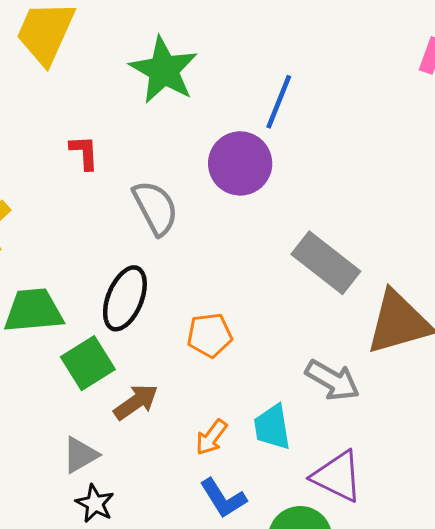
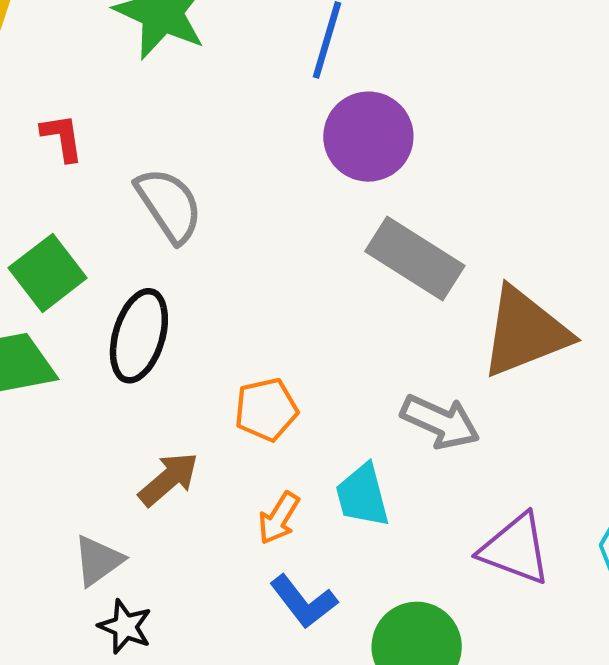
purple circle: (240, 163) -> (368, 137), moved
orange pentagon: (210, 335) -> (266, 410), moved
green square: (88, 363) -> (48, 273), moved
purple triangle: (337, 476) -> (515, 549), moved

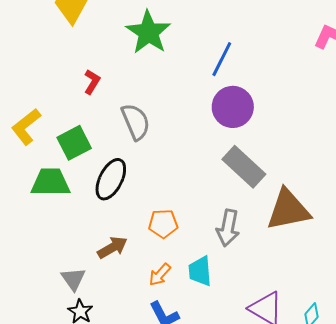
red L-shape: (62, 137) -> (92, 82), turned 30
gray arrow: (440, 422) -> (228, 228), moved, turned 66
gray triangle: (98, 561) -> (73, 279), turned -40

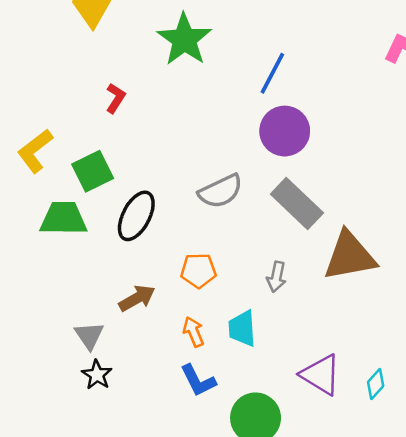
gray semicircle: (136, 122) -> (221, 191), moved, turned 87
gray arrow: (228, 228) -> (277, 277), size x0.7
orange arrow: (160, 275) -> (193, 332), turned 115

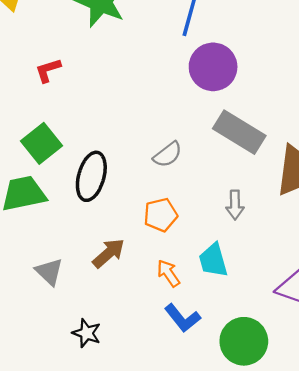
red L-shape: (116, 98) -> (48, 70), turned -128
gray semicircle: (221, 191) -> (168, 154), moved, size x0.7
gray triangle: (89, 336) -> (49, 272), moved

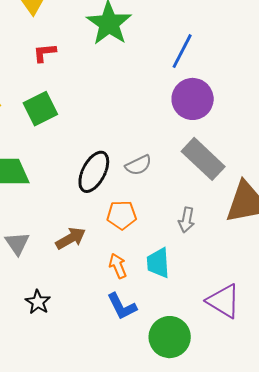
red L-shape: (48, 70) -> (45, 53), moved
green square: (41, 143) -> (40, 109), moved
black ellipse: (91, 176) -> (94, 172), moved

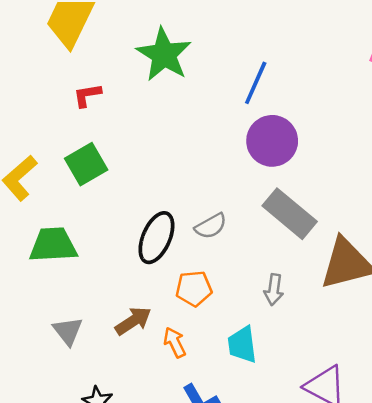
orange arrow: (118, 266) -> (175, 342), moved

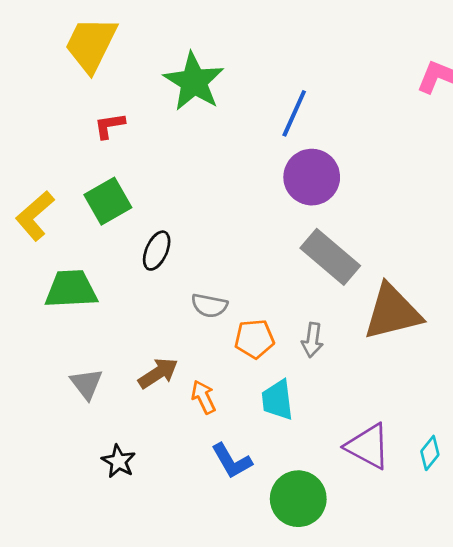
gray semicircle: (211, 226) -> (209, 306), moved, turned 40
black ellipse: (156, 238) -> (157, 251), moved, size x0.7
orange pentagon: (194, 289) -> (254, 339), moved

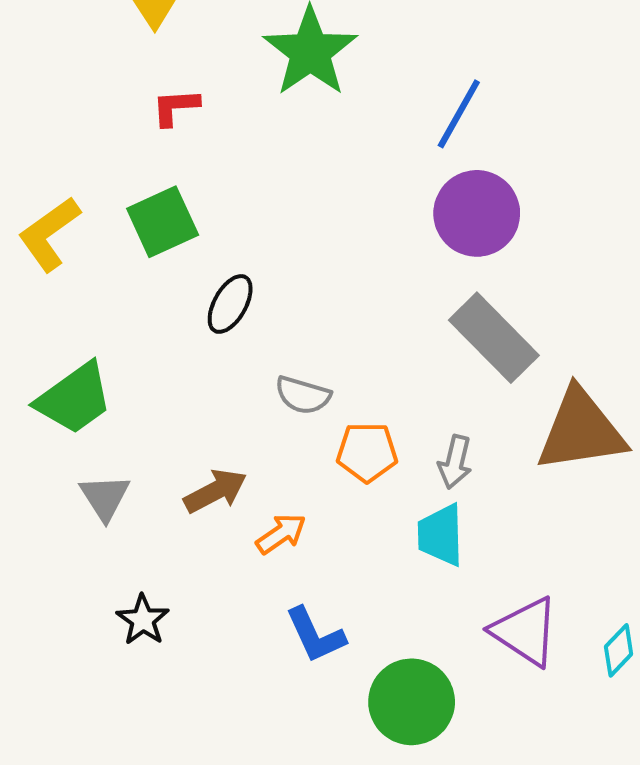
green trapezoid: (71, 289) -> (74, 399), moved, turned 142
orange arrow: (203, 397) -> (281, 534), turned 76
cyan trapezoid: (277, 400) -> (441, 535), moved

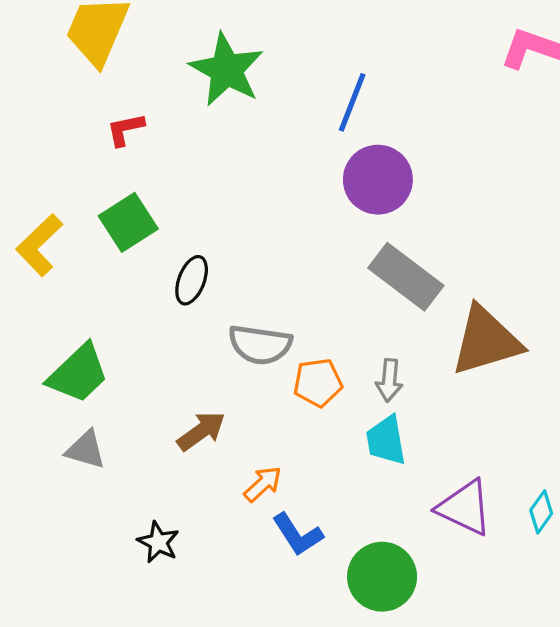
gray semicircle: (303, 395) -> (260, 345), size x1.4
gray triangle: (105, 497) -> (86, 450), moved, turned -33
orange arrow: (281, 534) -> (263, 484), moved

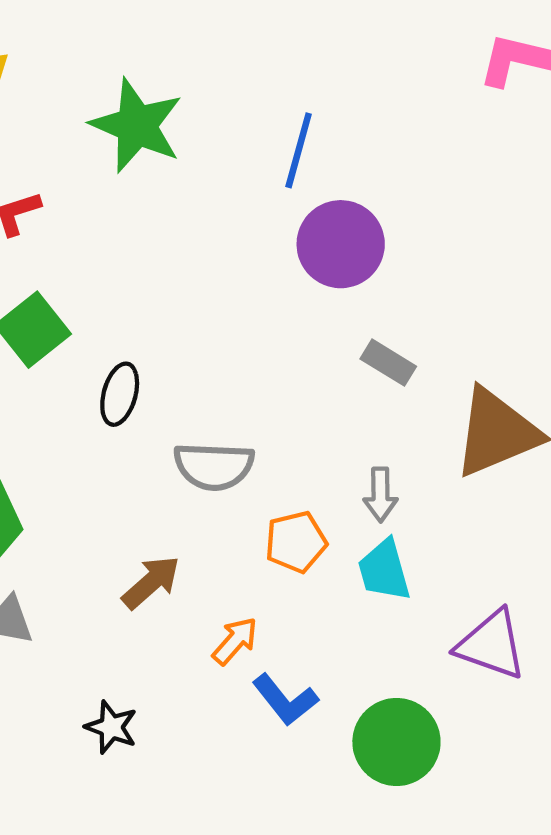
gray rectangle: (406, 277) -> (388, 363), size x0.6
orange pentagon: (318, 383) -> (296, 542), moved

